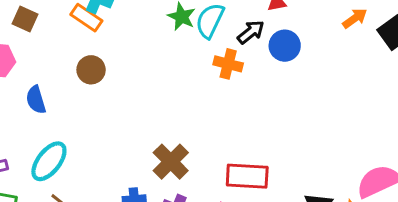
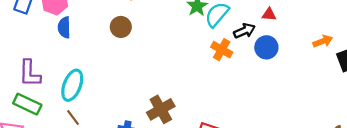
blue semicircle: (36, 100) -> (64, 27), moved
cyan ellipse: (49, 161) -> (72, 85), turned -32

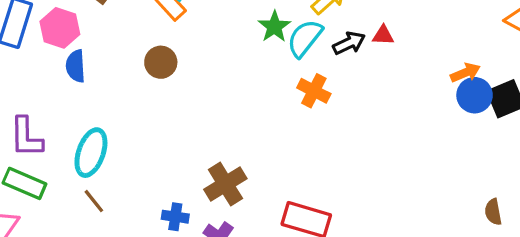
black arrow: (244, 31) -> (349, 43), moved
blue circle: (266, 47) -> (475, 95), moved

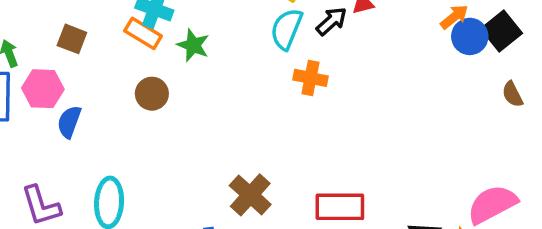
green star: (274, 27) -> (193, 45), moved
blue semicircle: (76, 66) -> (69, 122), turned 40
brown semicircle: (493, 212) -> (512, 94), moved

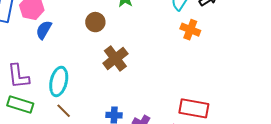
brown cross: (250, 195) -> (115, 59), moved

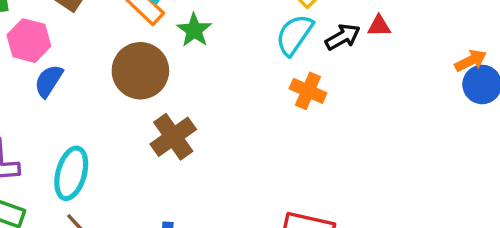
brown circle: (95, 22) -> (140, 71), size x1.6

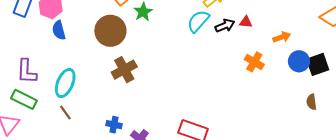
orange arrow: (471, 61) -> (282, 37), moved
blue semicircle: (49, 81) -> (59, 30), turned -54
orange cross: (308, 91) -> (254, 62), moved

